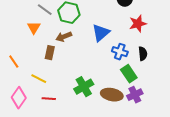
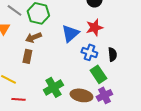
red star: (138, 24) -> (94, 27), moved
brown rectangle: (50, 53) -> (27, 56), moved

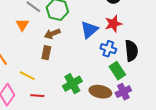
black semicircle: (112, 54) -> (131, 51), size x1.5

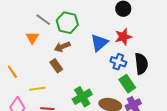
brown rectangle: (46, 53) -> (56, 66), turned -48
yellow line: (27, 76) -> (37, 89), turned -35

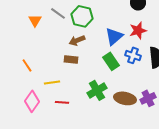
orange triangle: (32, 38) -> (35, 20), moved
brown rectangle: (56, 66) -> (71, 59), turned -48
green rectangle: (127, 84) -> (111, 61), moved

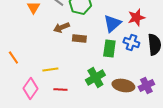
brown arrow: (77, 40) -> (61, 28), moved
brown rectangle: (71, 59) -> (79, 38), moved
green rectangle: (111, 61) -> (109, 48), turned 42
orange line: (27, 65) -> (13, 58), moved

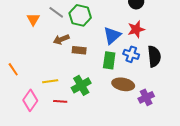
green cross: (95, 78) -> (81, 85), moved
brown ellipse: (123, 86) -> (123, 84), moved

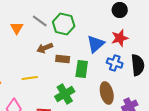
green rectangle: (109, 60) -> (82, 69), moved
yellow line: (50, 81) -> (30, 78), moved
brown ellipse: (123, 84) -> (107, 93), turned 65

